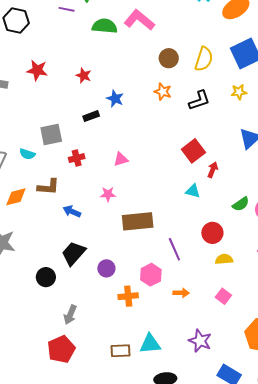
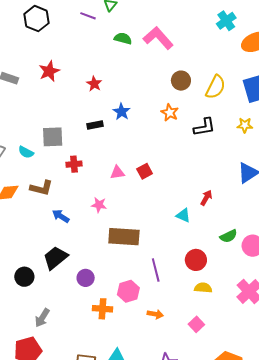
green semicircle: (105, 26) -> (123, 38), size x0.7
red star: (37, 70) -> (49, 71), turned 30
red square: (193, 151) -> (145, 171), moved, size x0.7

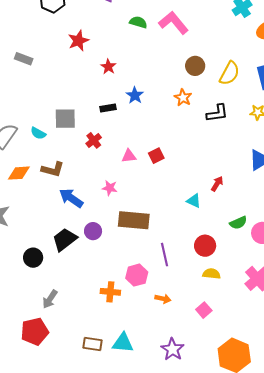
red star: (49, 71) -> (78, 41), moved
red cross: (74, 164) -> (94, 140), moved, turned -35
blue arrow: (61, 216) -> (71, 198), size x1.4
purple circle: (86, 278) -> (93, 231), moved

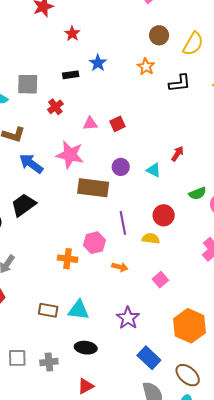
pink star: (110, 188) -> (70, 155), size x1.8
purple circle: (93, 231) -> (121, 167), moved
yellow semicircle: (212, 274) -> (151, 239), moved

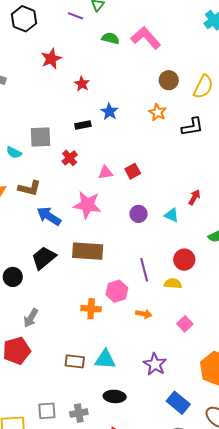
brown rectangle: (93, 188) -> (88, 251), moved

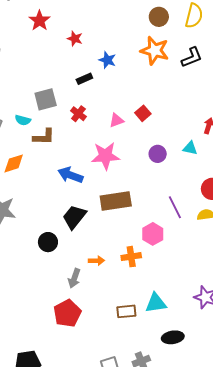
orange star: (158, 112) -> (155, 51), size x1.6
brown L-shape: (29, 188) -> (44, 137), moved
orange arrow: (144, 314) -> (96, 261), moved

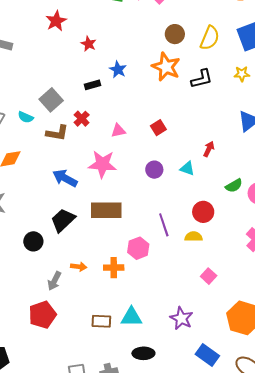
gray square: (46, 99) -> (51, 100), turned -35
red square: (143, 113) -> (158, 128), moved
brown L-shape: (44, 137) -> (57, 133), moved

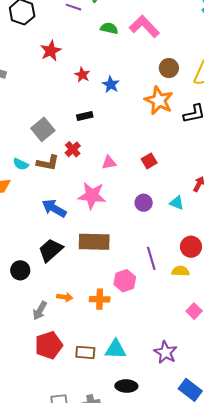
blue star: (118, 70) -> (111, 84), moved
cyan semicircle: (26, 117) -> (21, 164), moved
red pentagon: (42, 315) -> (49, 345), moved

